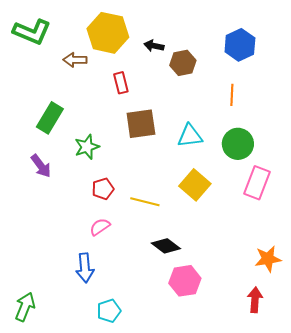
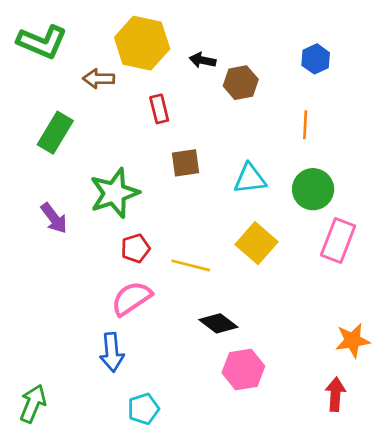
blue hexagon: (240, 45) -> (316, 59), size x0.7
green rectangle: (50, 118) -> (55, 133), moved
brown square: (141, 124) -> (185, 163), size x0.7
green star: (87, 147) -> (114, 193), size x1.5
pink semicircle: (100, 227) -> (132, 298), size x1.5

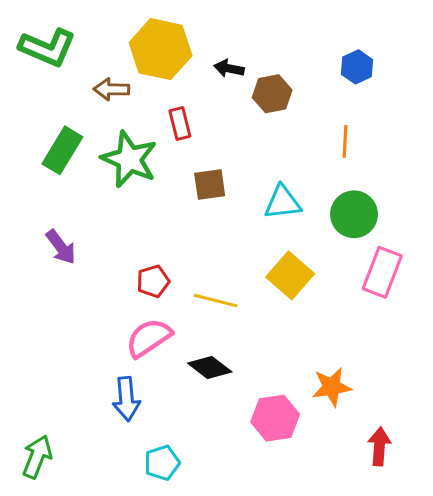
green star: (114, 193) -> (129, 159), moved, turned -30
black diamond: (218, 323) -> (210, 368), moved
orange star: (353, 340) -> (332, 387), moved

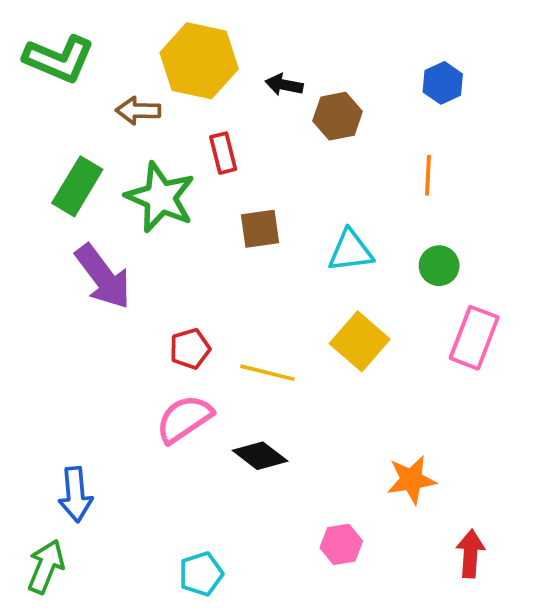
green circle: (354, 214) -> (439, 266), size x0.7
purple arrow: (61, 247) -> (103, 277), moved, size x1.5
blue arrow: (126, 399) -> (75, 495), moved
pink hexagon: (275, 418) -> (341, 544), moved, size x0.7

